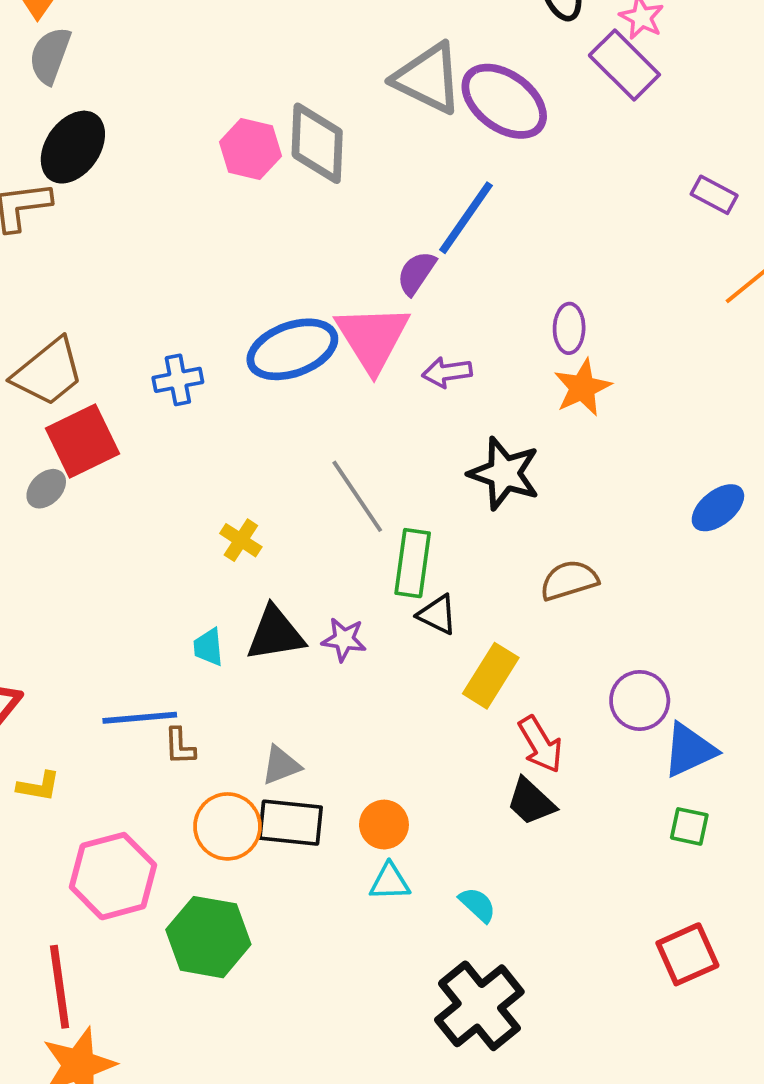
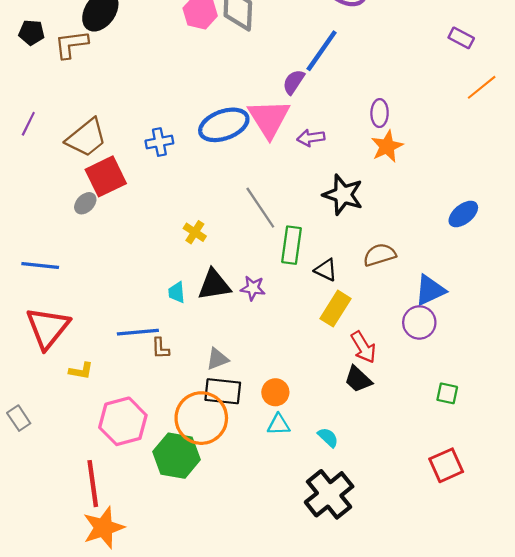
black triangle: (437, 615) -> (326, 270), moved
blue triangle: (689, 750) -> (430, 290), moved
orange circle: (228, 826) -> (201, 418), moved, size x1.4

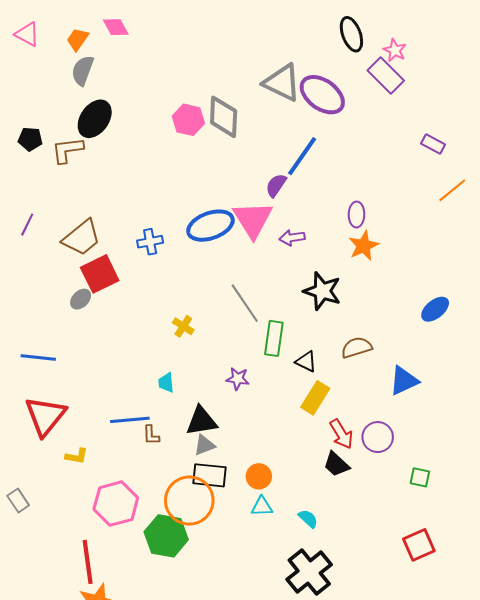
black triangle: (214, 285) -> (201, 421), moved
purple circle: (419, 322) -> (378, 437), moved

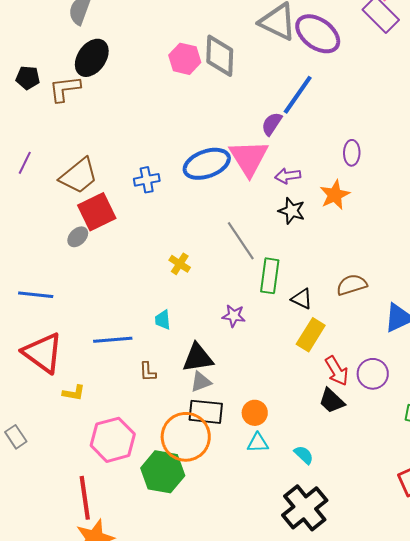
orange star: (364, 246) -> (335, 195), moved
black star: (322, 291) -> (292, 211), moved, size x0.7
red triangle: (45, 416) -> (43, 353), turned -33
blue line: (130, 420) -> (113, 340), moved

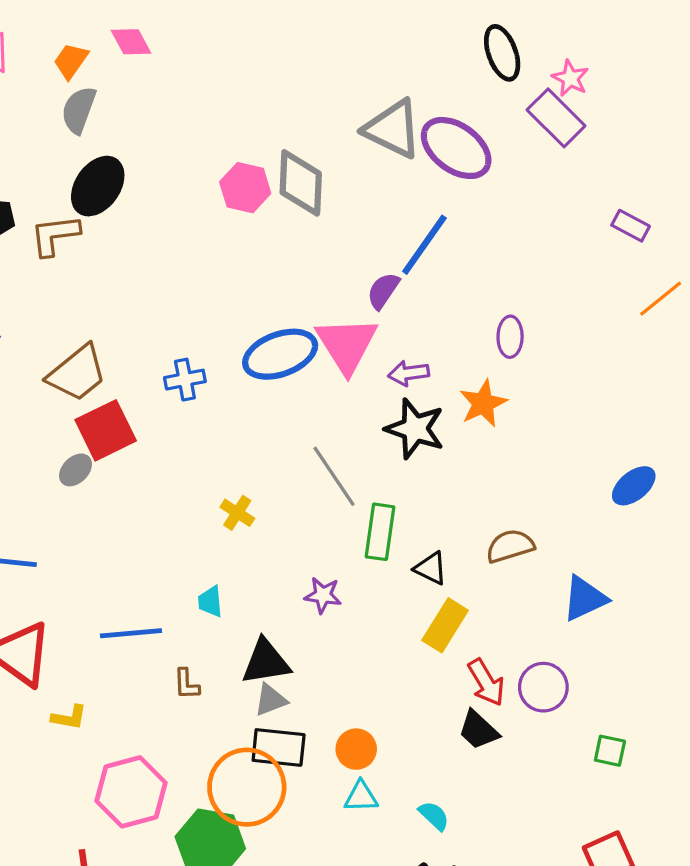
black star: (292, 211) -> (415, 429), size x1.4

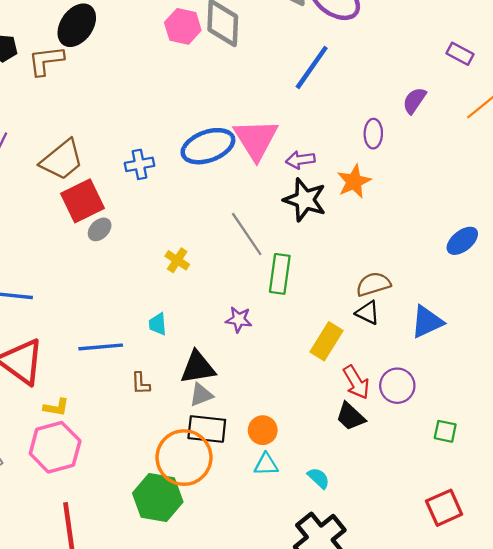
purple semicircle: (383, 291) -> (414, 101), moved
gray ellipse: (76, 470) -> (100, 229), moved
black triangle: (431, 568) -> (368, 313), moved
pink hexagon: (131, 792) -> (55, 447), moved

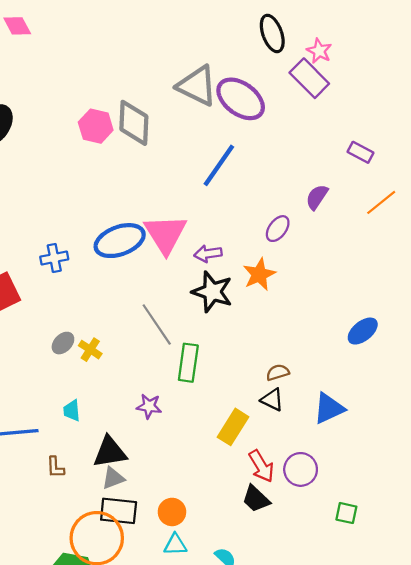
purple ellipse: (373, 134) -> (278, 229), turned 36
gray ellipse: (100, 229) -> (63, 343), moved
brown semicircle: (373, 284) -> (278, 372), size x0.7

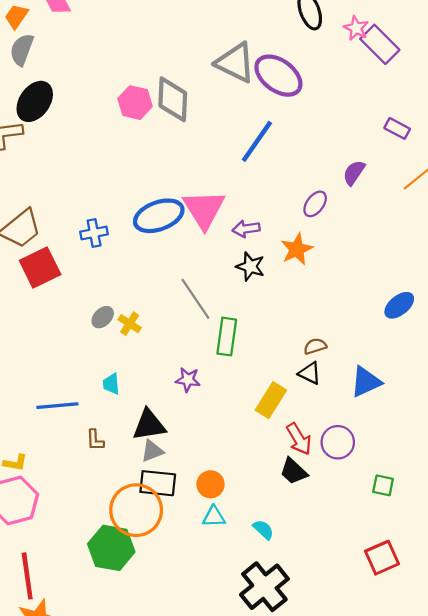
purple rectangle: (309, 78) -> (380, 44), moved
black star: (212, 292) -> (250, 266), size x0.7

